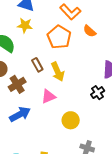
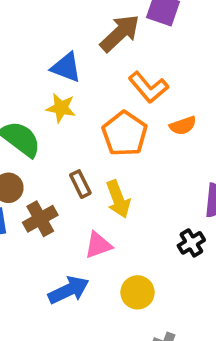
orange semicircle: (90, 31) -> (183, 126), turned -64
blue arrow: (20, 114) -> (69, 290), moved

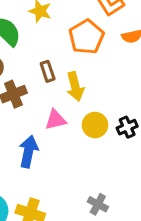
blue arrow: (69, 290) -> (28, 152), turned -60
yellow circle: (137, 292) -> (95, 125), moved

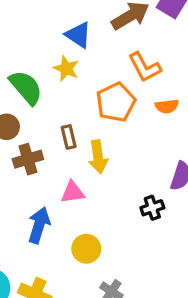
yellow circle: (95, 125) -> (86, 249), moved

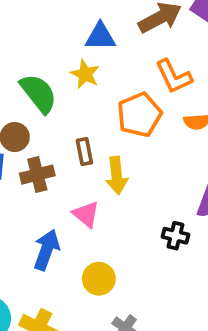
blue triangle: (78, 35) -> (100, 37), turned -36
pink triangle: (73, 192) -> (86, 214), turned 45
black cross: (152, 208) -> (175, 236), turned 30

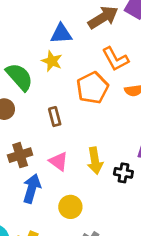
brown cross: (37, 175) -> (20, 155), moved
yellow arrow: (117, 175) -> (95, 161), moved

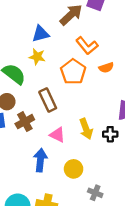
brown rectangle: (55, 117) -> (48, 100), size x1.5
brown cross: (20, 155) -> (25, 122), moved

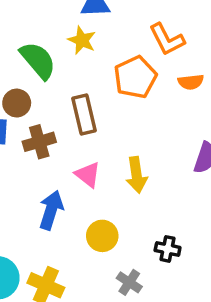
black cross: (110, 134) -> (168, 249), moved

